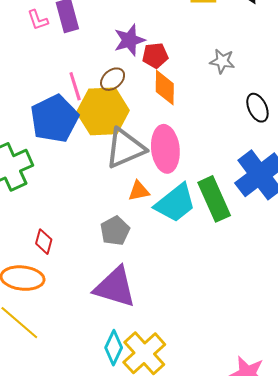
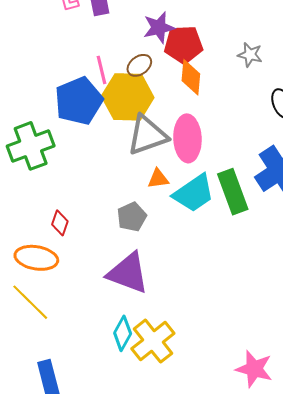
red pentagon: (155, 55) -> (184, 45), size x1.5

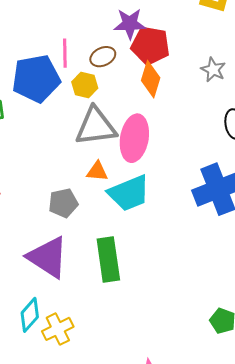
yellow hexagon: (128, 97) -> (85, 85), size x0.5
green rectangle: (233, 192) -> (108, 260), moved
yellow cross: (153, 341) -> (58, 329), size x0.7

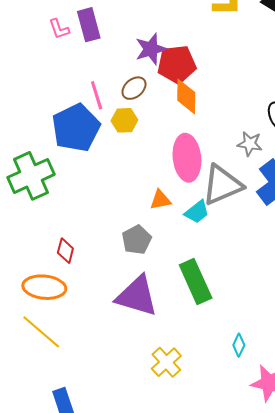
gray star: (213, 70) -> (250, 144), moved
gray triangle: (96, 126) -> (222, 185), moved
cyan trapezoid: (129, 193) -> (197, 212), size x0.6
cyan diamond: (30, 315) -> (239, 345), moved, size x0.7

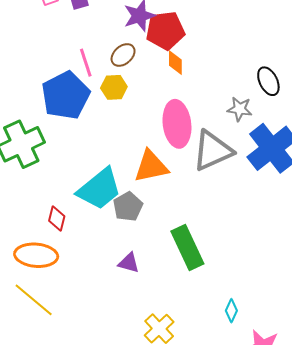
orange diamond: (186, 96) -> (175, 63), size x0.7
orange triangle: (160, 200) -> (151, 166), size x1.6
cyan trapezoid: (197, 212) -> (99, 189), moved, size x1.8
purple triangle: (137, 296) -> (129, 263), size x0.5

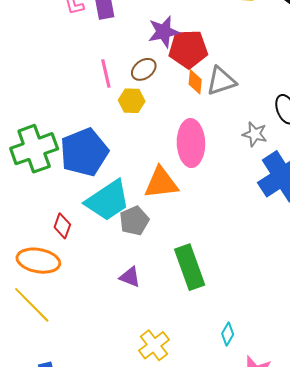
blue pentagon: (66, 95) -> (84, 152), moved
gray triangle: (213, 151) -> (221, 81), moved, size x0.7

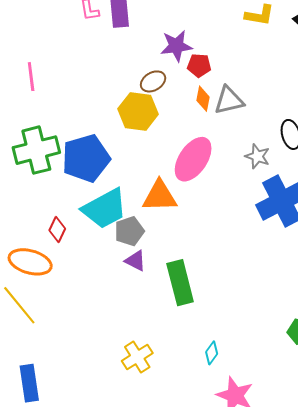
red pentagon: (188, 49) -> (199, 65), size x0.6
pink line: (106, 74) -> (31, 77), moved
yellow hexagon: (132, 101) -> (138, 112), size x1.5
pink ellipse: (191, 143) -> (193, 159), turned 30
purple triangle: (130, 277) -> (135, 261), moved

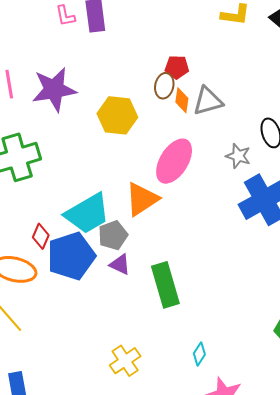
purple star: (176, 46) -> (54, 89), moved, size x1.4
brown ellipse: (153, 81) -> (164, 86), moved, turned -45
blue pentagon: (86, 158) -> (71, 256), moved
orange triangle: (160, 196) -> (142, 199), turned -30

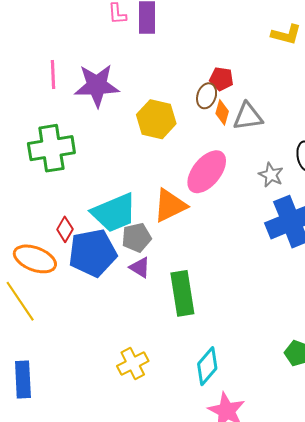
cyan diamond: (199, 354) -> (207, 366), size x1.6

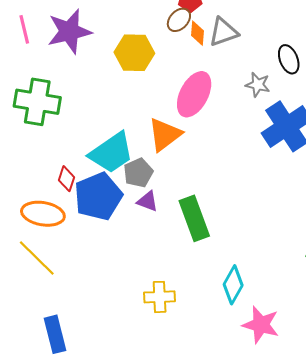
brown ellipse: (207, 96) -> (179, 20), turned 35
green cross: (51, 148) -> (37, 102), turned 30
yellow cross: (133, 364) -> (160, 297), turned 36

